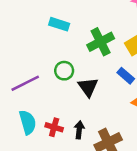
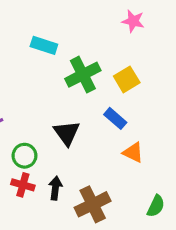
cyan rectangle: (59, 24) -> (44, 45), moved
green circle: (64, 71) -> (24, 156), moved

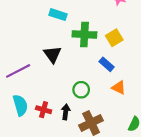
green cross: (83, 75) -> (84, 34), turned 30
black triangle: (67, 133) -> (52, 54), moved
green circle: (24, 156) -> (81, 90), moved

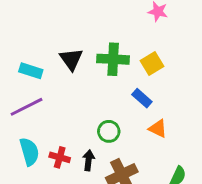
cyan rectangle: (58, 15) -> (31, 71), moved
black triangle: (52, 54) -> (71, 59), moved

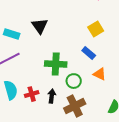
green cross: (113, 59) -> (56, 64), moved
green circle: (109, 131) -> (74, 81), moved
red cross: (60, 157) -> (32, 94), turned -32

